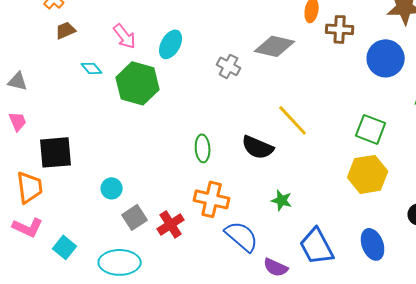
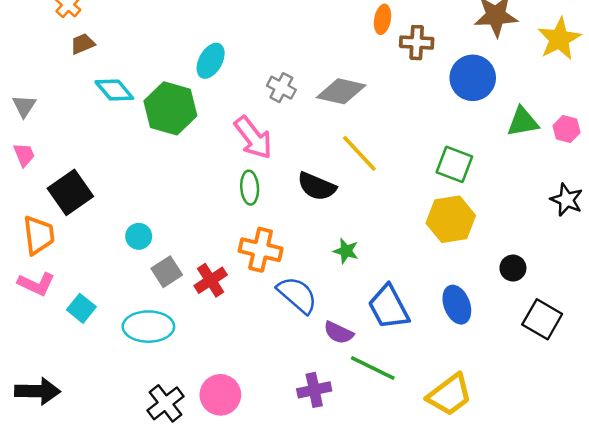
pink arrow: (125, 36) -> (253, 138), moved, size x1.4
gray diamond: (275, 46) -> (341, 91), moved
cyan diamond: (92, 68) -> (114, 90), size x1.5
gray triangle: (18, 81) -> (24, 106), turned 50
black square: (56, 152) -> (70, 192), turned -30

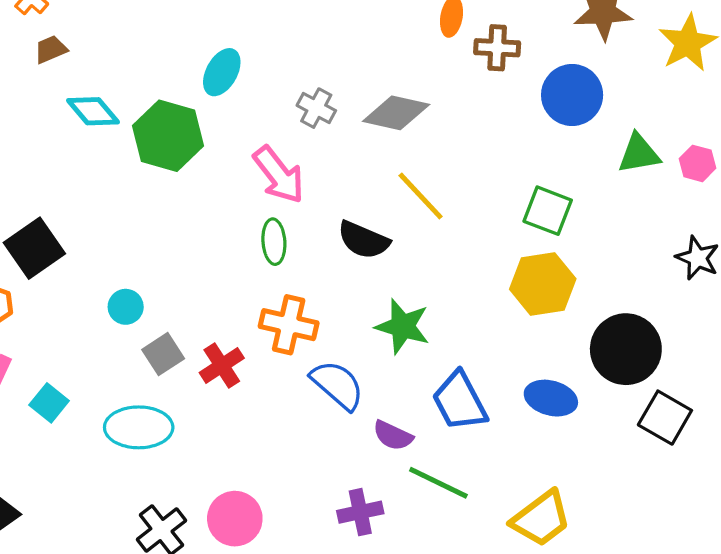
green star: (346, 251) -> (403, 326), size x1.6
black circle: (513, 268) -> (626, 349), size x2.0
blue ellipse: (457, 305) -> (551, 398), turned -54

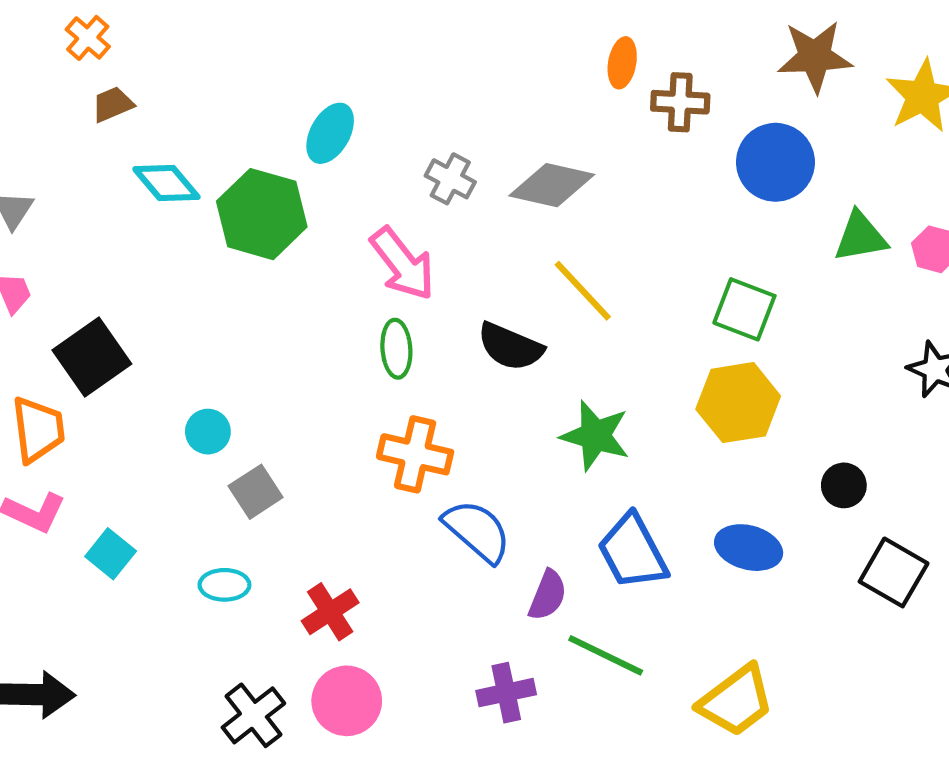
green star: (403, 326) -> (595, 436), moved
black circle: (626, 349) -> (844, 485), size x0.5
red cross: (222, 365) -> (330, 612), moved
cyan ellipse: (139, 427) -> (224, 585), size x0.6
purple semicircle: (393, 436) -> (548, 595), turned -93

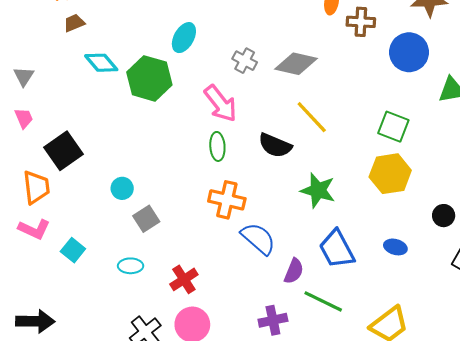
blue ellipse: (749, 548) -> (395, 247), size x0.7

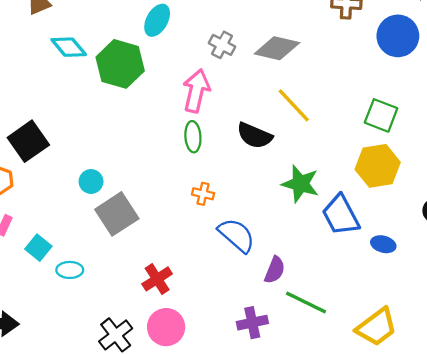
pink arrow: (221, 104) -> (196, 91), turned -129
orange cross: (227, 200) -> (203, 194), size x0.6
gray square: (146, 219) -> (117, 214), size x1.5
blue trapezoid: (337, 249) -> (341, 215), moved
cyan ellipse: (131, 266) -> (70, 270), moved

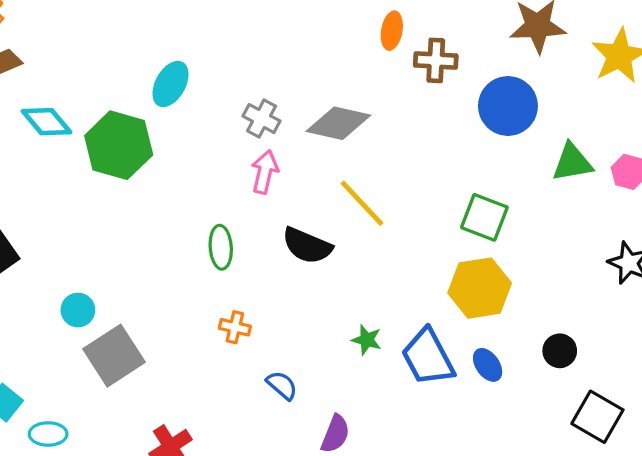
pink arrow: (196, 91) -> (265, 172), moved, size x0.7
green star: (300, 184) -> (367, 340), moved, size x0.6
blue semicircle: (237, 235) -> (282, 385), size x0.6
blue ellipse: (383, 244) -> (488, 365), moved, turned 40

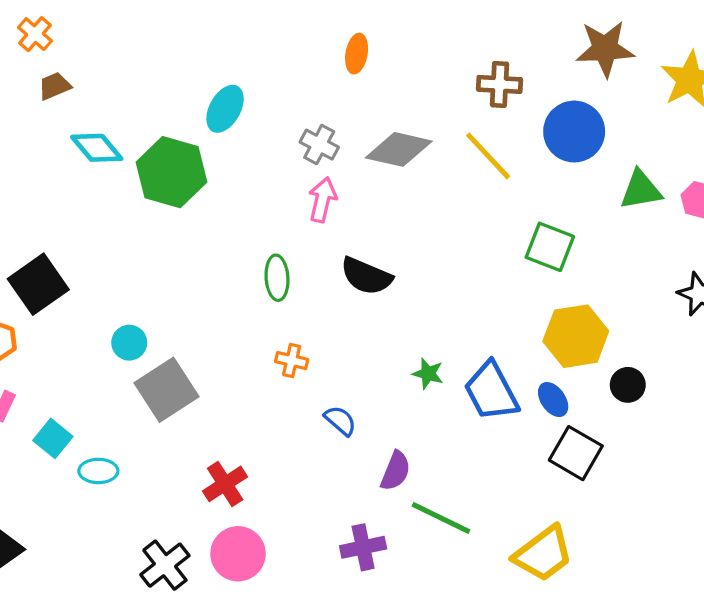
orange ellipse: (392, 31) -> (357, 54), moved
yellow line: (362, 203) -> (488, 156), moved
yellow hexagon: (480, 288) -> (576, 336), moved
black square: (597, 417) -> (576, 453), moved

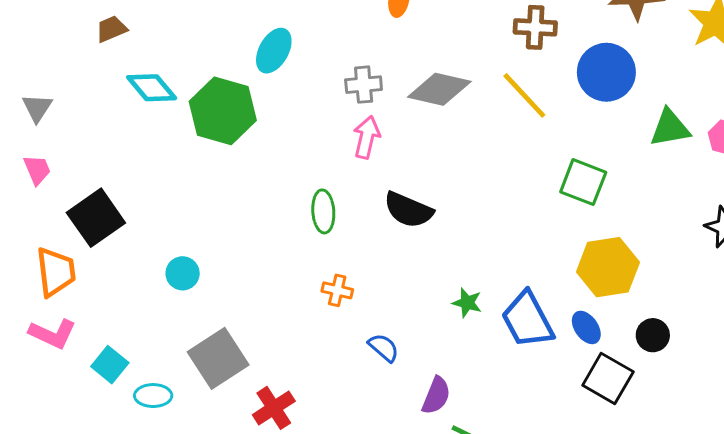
gray cross: (319, 145) -> (364, 85), turned -33
black circle: (628, 385) -> (653, 335), moved
gray square: (167, 390) -> (218, 358), moved

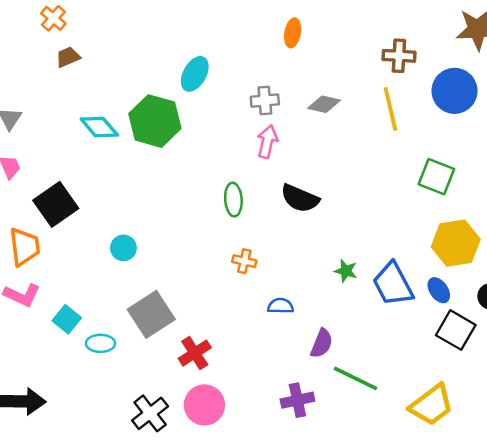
cyan diamond: (152, 88) -> (99, 127), moved
gray diamond: (439, 89) -> (324, 104), size x0.7
yellow line: (524, 95) -> (390, 109), turned 30
blue semicircle: (384, 348) -> (281, 306), turned -40

